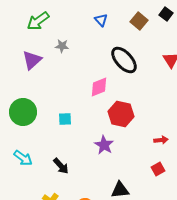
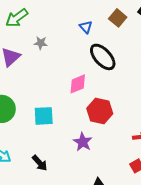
blue triangle: (101, 20) -> (86, 27), moved
cyan square: (65, 119) -> (44, 116), size x1.5

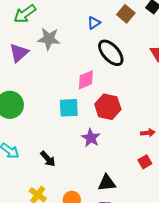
blue triangle: (86, 27) -> (94, 23), turned 40
gray star: (41, 43) -> (49, 39), size x1.6
cyan square: (44, 116) -> (69, 108), moved

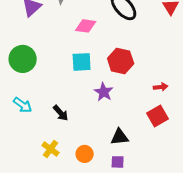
pink diamond: (86, 80) -> (86, 26), moved, turned 30
red square: (145, 162) -> (158, 116), size x1.5

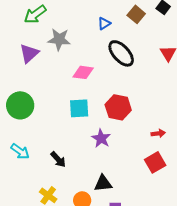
black triangle: (120, 137) -> (103, 183), moved

